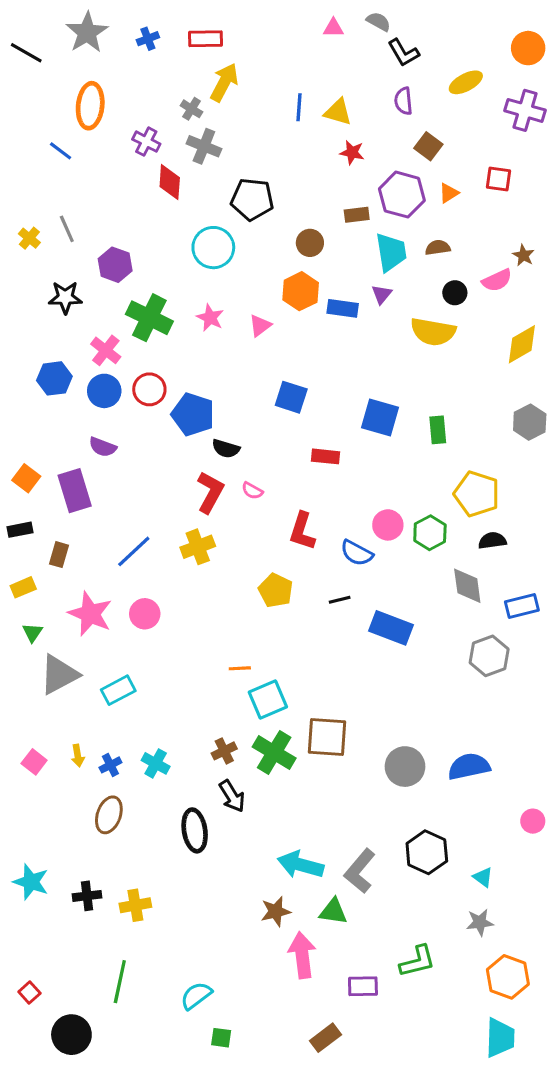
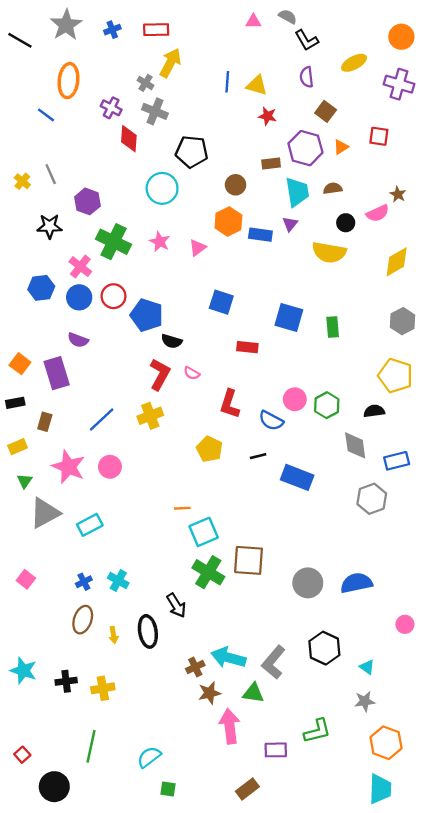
yellow pentagon: (477, 494) -> (395, 376), moved
brown cross: (224, 751) -> (195, 667), moved
yellow arrow: (78, 756) -> (114, 635), moved

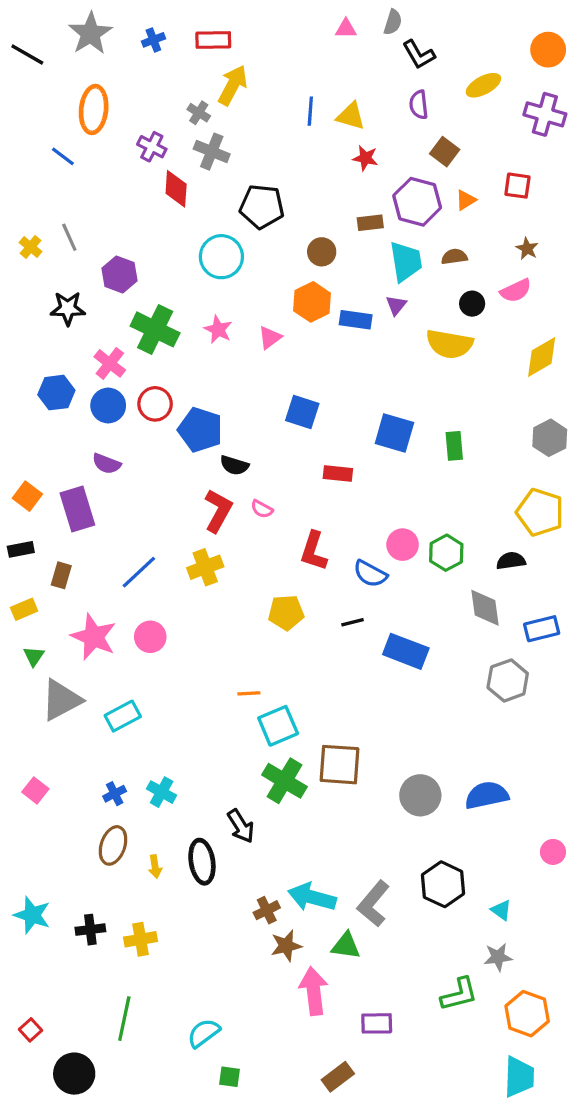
gray semicircle: (288, 17) -> (393, 22), turned 78
brown star: (398, 194) -> (527, 249), moved
yellow pentagon: (209, 449) -> (286, 613), turned -30
green L-shape: (317, 731) -> (459, 994), moved

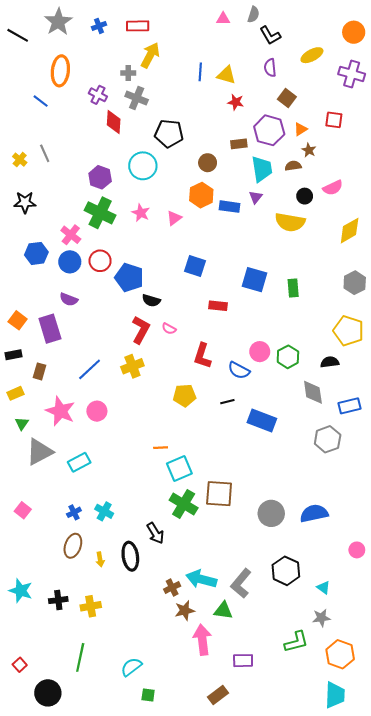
gray cross: (199, 113) -> (128, 73), turned -32
brown star: (527, 249) -> (309, 150), moved
purple hexagon: (119, 274) -> (100, 177), moved
black star: (68, 308) -> (25, 202), moved

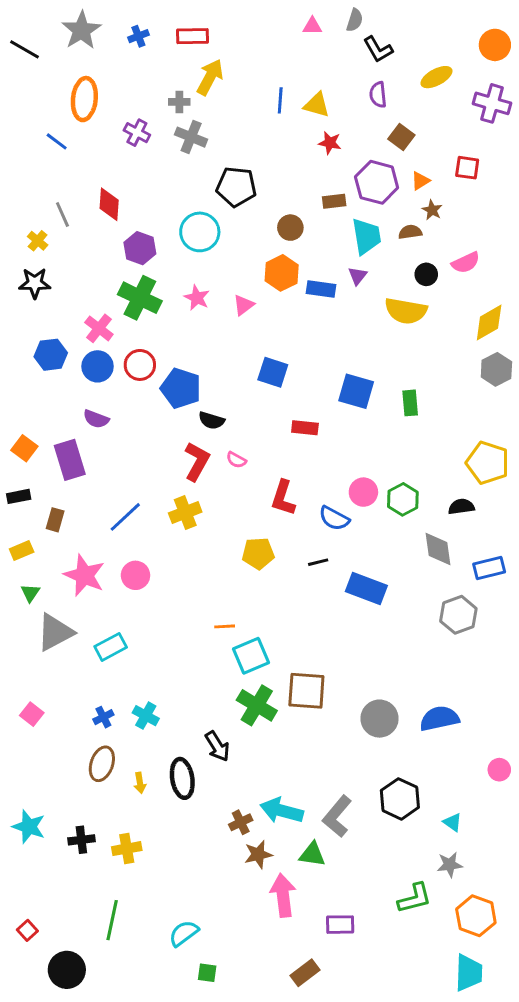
red diamond: (114, 122) -> (109, 204), moved
yellow cross: (20, 160) -> (38, 241), moved
gray hexagon: (355, 283) -> (496, 369), moved

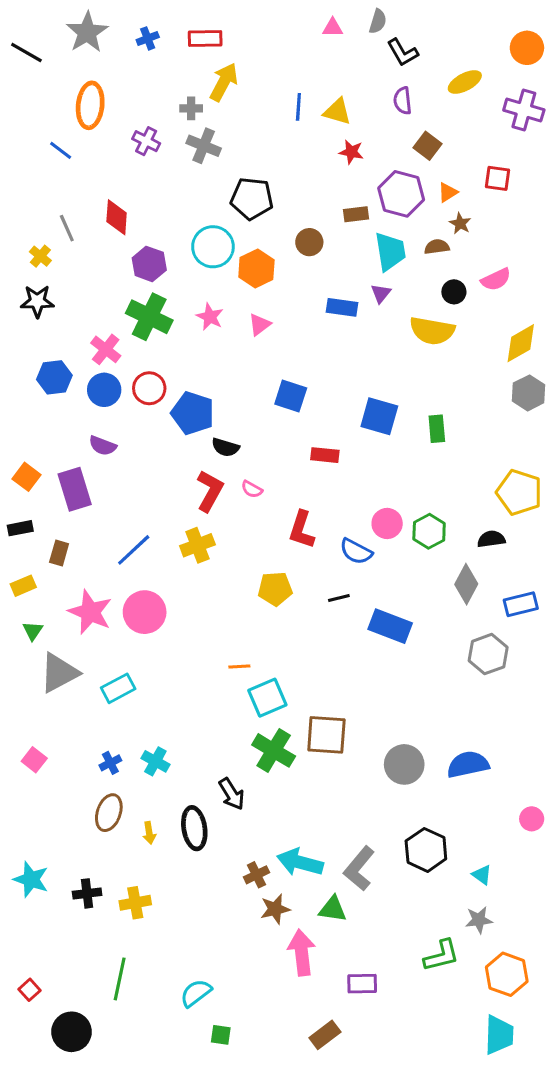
orange hexagon: (282, 273) -> (256, 269), moved
gray diamond: (438, 549) -> (466, 584), turned 36
pink circle: (135, 575) -> (145, 612), size x1.4

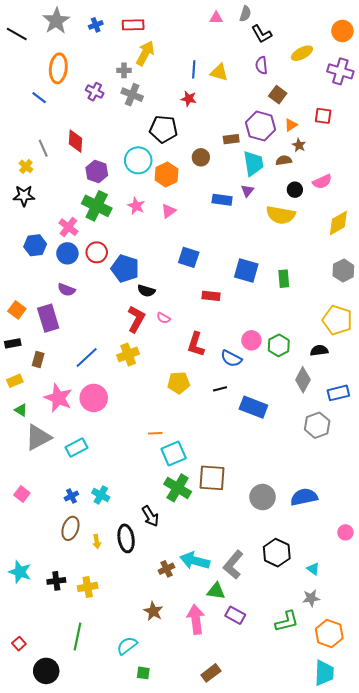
red star: (351, 152) -> (189, 99), moved
gray hexagon: (529, 393) -> (343, 271), moved
green triangle: (33, 631) -> (21, 410), turned -32
brown star: (275, 909) -> (153, 611), moved, turned -30
purple rectangle: (362, 984) -> (235, 615), moved, turned 30

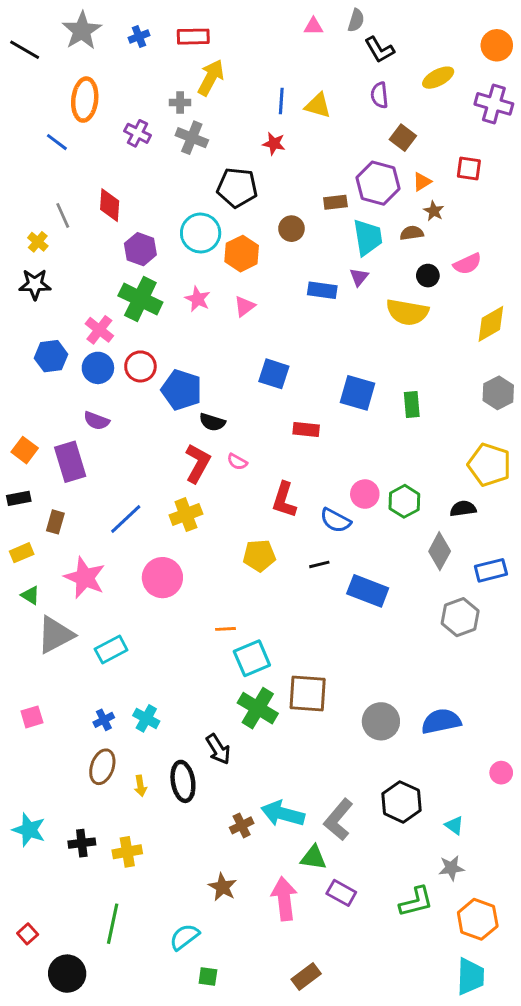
pink circle: (94, 398) -> (162, 578), moved
pink square: (22, 494) -> (32, 717), turned 35

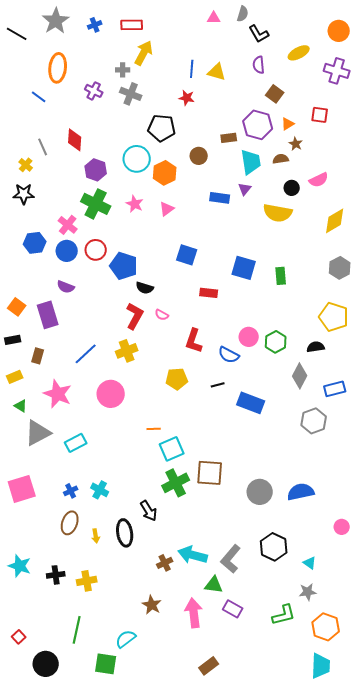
green cross: (258, 708) -> (176, 483), turned 32
pink square: (32, 717) -> (22, 489), size x1.8
green square: (208, 976) -> (106, 664), moved, size x1.6

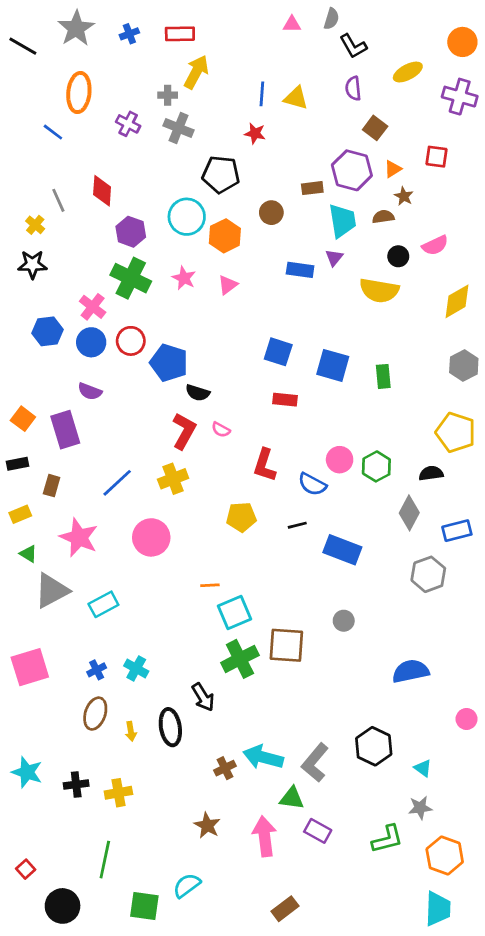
blue square: (187, 255) -> (278, 352), moved
gray circle: (260, 492) -> (344, 621), moved, size x0.6
cyan semicircle: (126, 639) -> (187, 885), moved

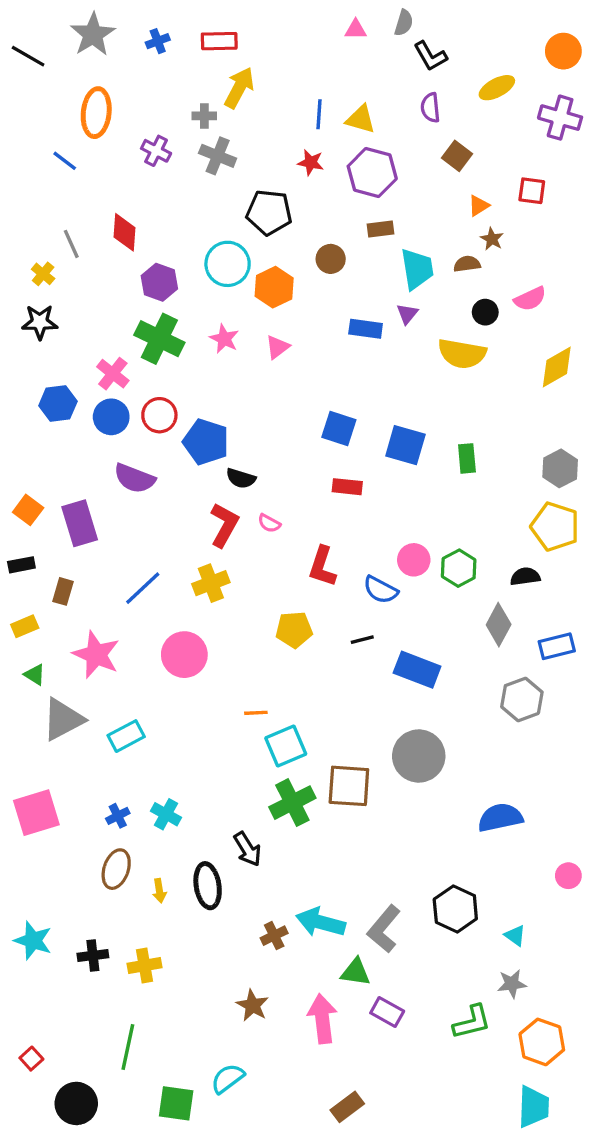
purple hexagon: (352, 170) -> (372, 172), moved
gray hexagon: (464, 365) -> (560, 468), moved
purple semicircle: (90, 391) -> (134, 478), moved, size x1.4
gray circle: (344, 621) -> (419, 756), size x2.0

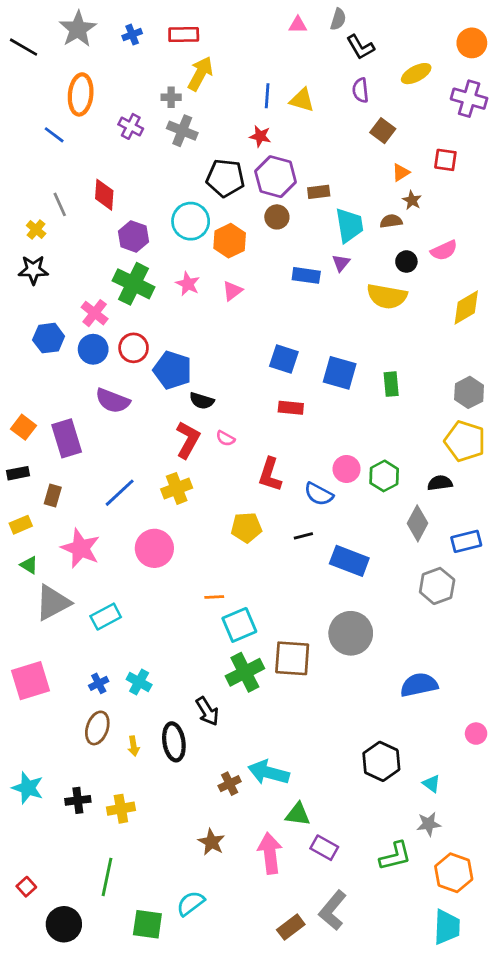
purple hexagon: (372, 172) -> (276, 177), moved
gray L-shape: (384, 929) -> (333, 910), moved

